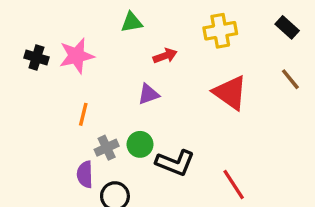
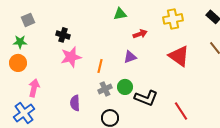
pink star: (77, 56) -> (71, 57), moved
orange line: (83, 114) -> (100, 66), moved
purple semicircle: (85, 174) -> (75, 103), moved

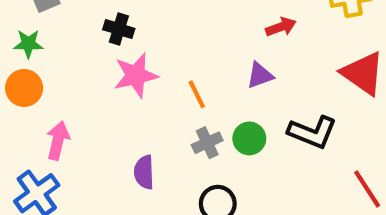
orange line: (100, 66) -> (197, 94), turned -40
black L-shape: (146, 98) -> (312, 132), moved

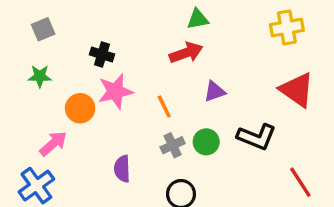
red arrow: (281, 27) -> (186, 53), moved, size x1.4
green star: (28, 44) -> (40, 76), moved
orange circle: (24, 88) -> (80, 108), moved
pink arrow: (58, 141) -> (53, 144), turned 36

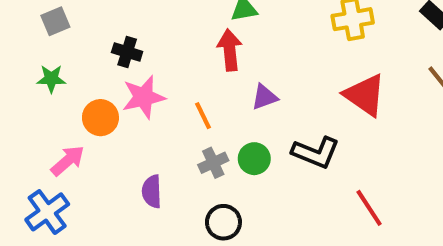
red arrow: (186, 53) -> (230, 50), turned -76

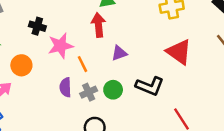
pink star: (144, 97) -> (61, 46), moved
purple semicircle: (152, 191) -> (65, 87), moved

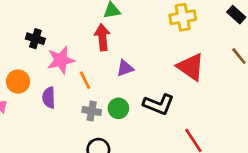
purple semicircle: (65, 87) -> (49, 98), moved
gray cross: (89, 92) -> (92, 111), turned 35

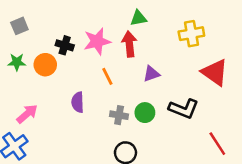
yellow cross: (183, 17) -> (191, 34), moved
pink star: (61, 60) -> (97, 41), moved
orange line: (85, 80) -> (107, 76), moved
orange circle: (18, 82) -> (45, 65), moved

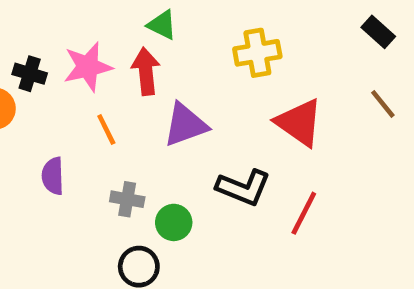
green triangle: (138, 18) -> (162, 25), turned 36
purple triangle: (151, 74) -> (185, 125), size x1.5
green circle: (145, 113) -> (174, 222), moved
red line: (217, 144) -> (304, 213), moved, turned 60

